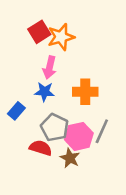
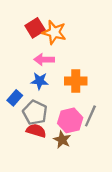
orange star: (61, 37) -> (54, 32), turned 30
pink arrow: (50, 68) -> (44, 59), turned 78
gray pentagon: (55, 127) -> (35, 113), moved

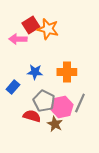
pink arrow: (44, 59) -> (18, 39), moved
gray pentagon: (35, 113) -> (44, 101), moved

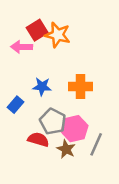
gray line: (80, 103) -> (96, 144), moved

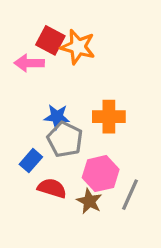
red square: (37, 30) -> (50, 40), turned -30
blue rectangle: (16, 105) -> (31, 161), moved
gray pentagon: (53, 121) -> (65, 139), moved

